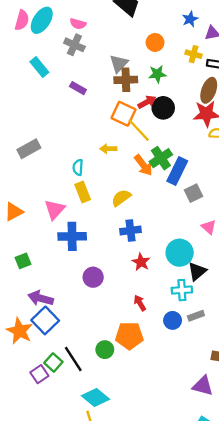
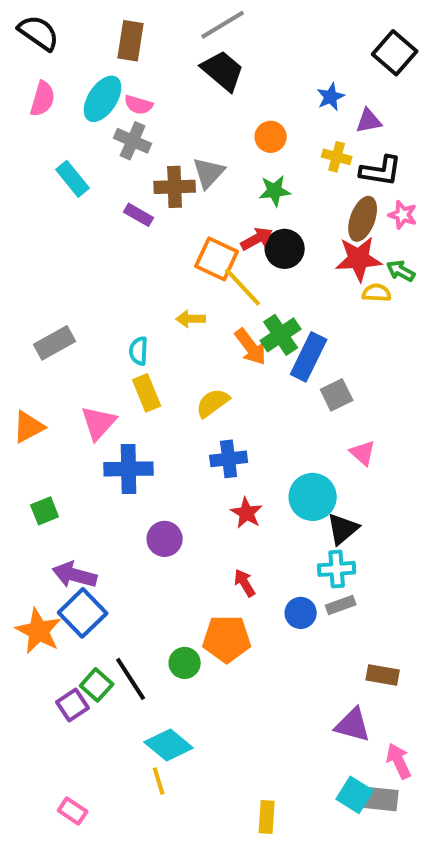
cyan ellipse: (42, 20) -> (103, 99), moved
brown cross: (126, 80) -> (175, 187), moved
gray rectangle: (29, 149) -> (55, 343), moved
cyan cross: (182, 290) -> (337, 569), moved

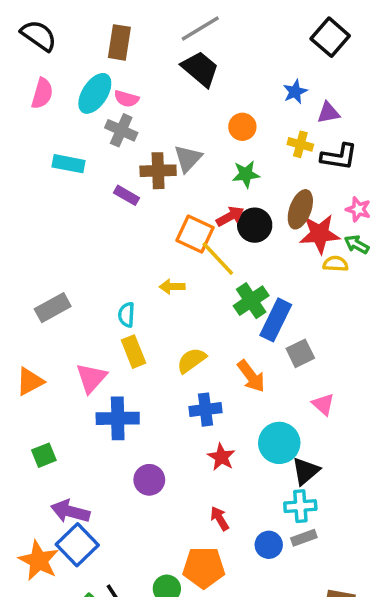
black square: (395, 53) -> (330, 37), moved
cyan rectangle: (73, 179) -> (68, 164), turned -40
pink star: (403, 215) -> (358, 209), moved
brown ellipse: (363, 219) -> (300, 209), moved
orange arrow: (251, 347) -> (251, 376), moved

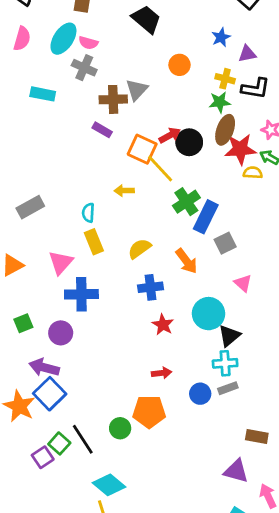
green star: (246, 174) -> (220, 102), moved
purple rectangle: (126, 195) -> (102, 130), moved
purple circle: (149, 480) -> (61, 333), moved
red arrow: (220, 518) -> (162, 373), turned 114

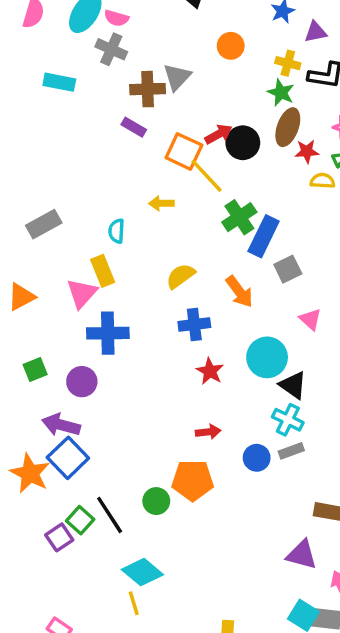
green star: (220, 102) -> (281, 93), turned 30
red star: (240, 149) -> (307, 151), size x0.6
yellow rectangle: (94, 242) -> (103, 271), moved
black triangle: (229, 336) -> (293, 385), turned -45
cyan cross: (225, 363) -> (288, 420), turned 30

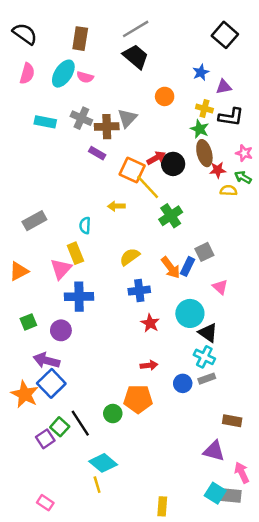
gray cross: (111, 49) -> (81, 118), moved
brown ellipse: (288, 127) -> (204, 153), turned -35
blue rectangle: (264, 236) -> (188, 266), moved, size x0.7

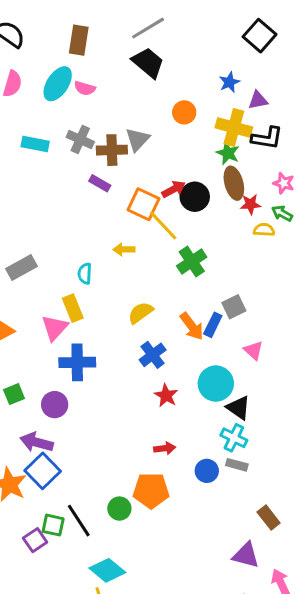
yellow cross: (204, 109) -> (234, 127), size x1.6
blue cross: (139, 291) -> (153, 355), turned -30
gray rectangle: (207, 379) -> (237, 465), turned 35
brown rectangle: (232, 421) -> (269, 518), turned 42
green square: (60, 427) -> (53, 525), turned -30

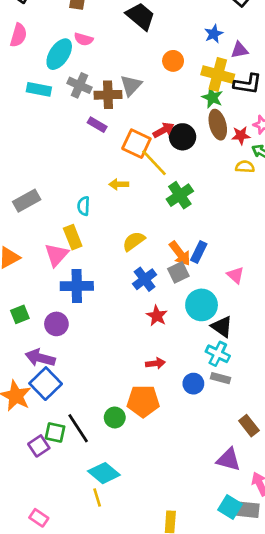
cyan ellipse: (58, 84) -> (59, 54), moved
red star: (250, 204) -> (241, 135), moved
gray square: (234, 307) -> (178, 272), moved

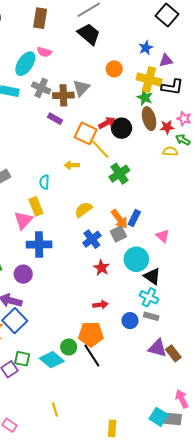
black line: (78, 428) -> (92, 355), moved
purple triangle: (229, 460) -> (157, 348), moved
cyan diamond: (104, 473) -> (52, 360), moved

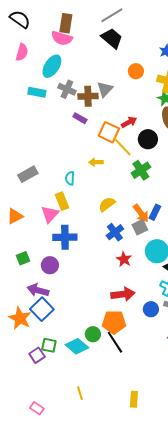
pink semicircle: (44, 52) -> (62, 38), moved, size x1.5
black circle: (122, 128) -> (148, 139), moved
red arrow: (100, 305) -> (123, 294), size x1.6
yellow rectangle: (112, 428) -> (134, 399), moved

